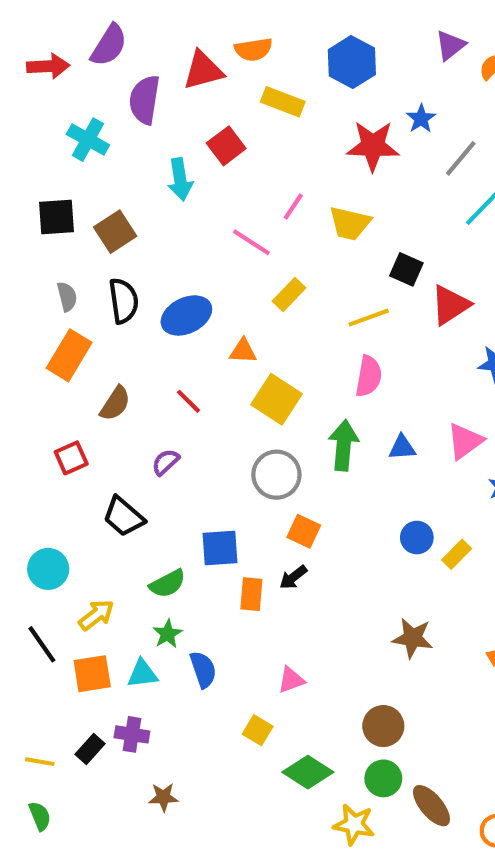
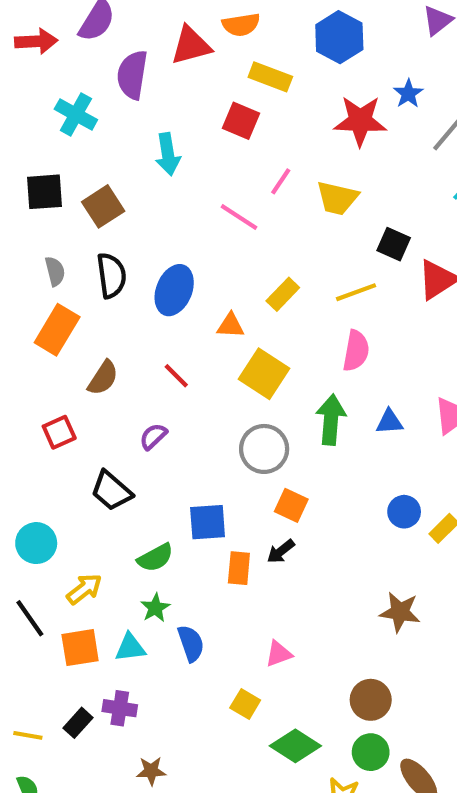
red square: (226, 146) -> (241, 121), moved, turned -30
yellow rectangle: (289, 295) -> (283, 294), moved
blue ellipse: (186, 315) -> (174, 290), turned -42

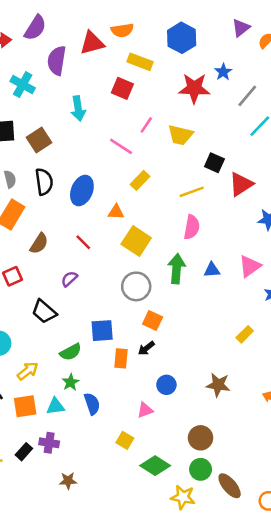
yellow rectangle: (283, 294) -> (140, 180), moved
blue circle: (404, 512) -> (166, 385), moved

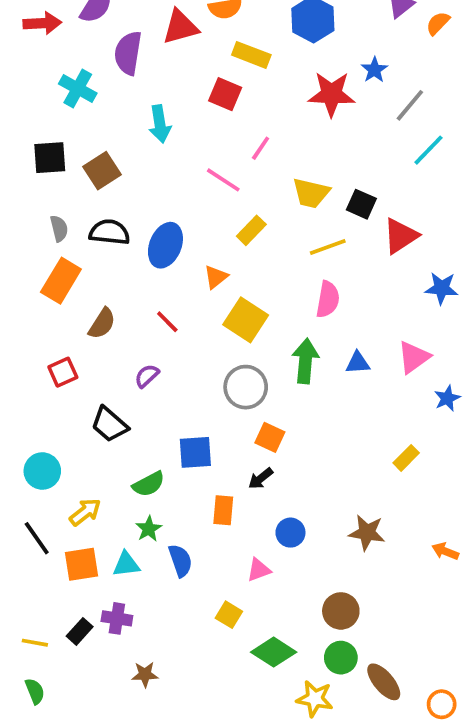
yellow trapezoid: (180, 135) -> (311, 193), moved
black semicircle: (44, 182) -> (109, 232), turned -76
orange triangle: (116, 212) -> (216, 277), turned -42
orange rectangle: (121, 358) -> (223, 510), moved

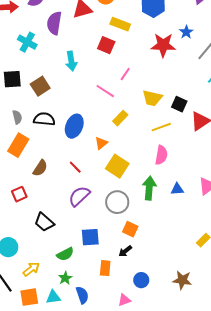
purple semicircle: (147, 376) -> (79, 196), moved, size x1.6

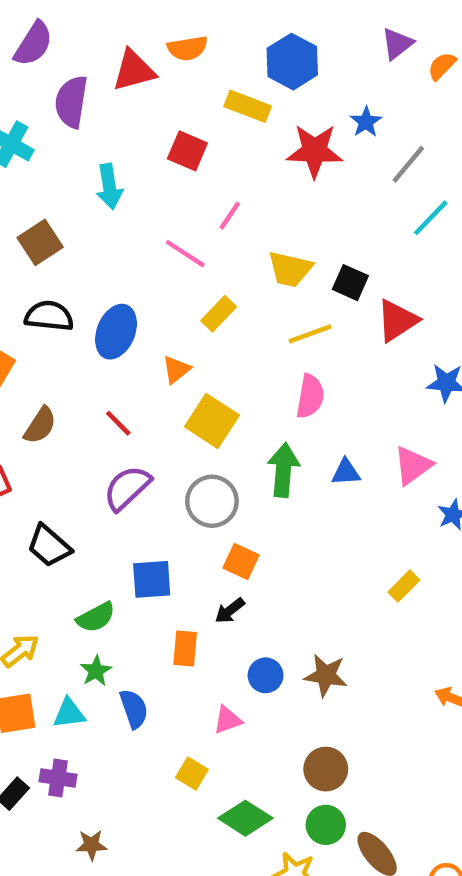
yellow rectangle: (120, 24) -> (248, 106), moved
brown star: (182, 280) -> (326, 675), moved

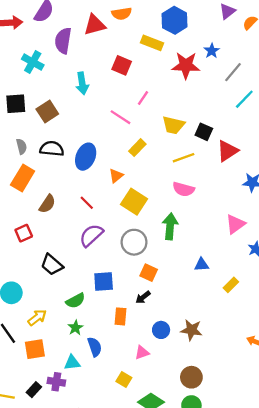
pink semicircle: (310, 396) -> (184, 189), turned 95
blue triangle: (346, 472) -> (202, 265), moved
cyan triangle: (69, 713) -> (72, 363), moved

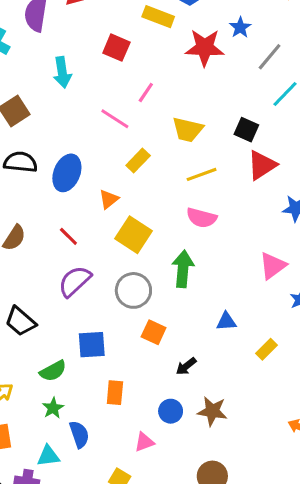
black square: (204, 132) -> (246, 130), moved
black arrow: (143, 297) -> (186, 366), moved

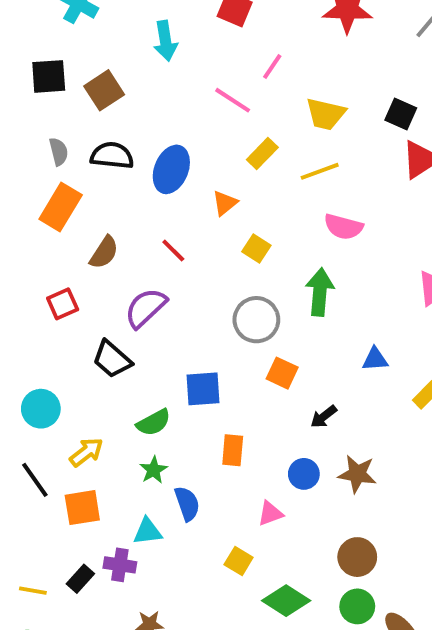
yellow line: (202, 174) -> (320, 171), moved
yellow square: (133, 235) -> (256, 248), size x0.6
purple semicircle: (75, 281) -> (146, 308), moved

